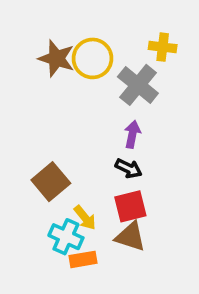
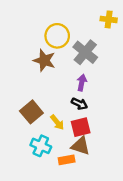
yellow cross: (163, 47) -> (109, 19), moved
brown star: (56, 58) -> (44, 60), moved
yellow arrow: (85, 218) -> (57, 122), moved
orange rectangle: (83, 259) -> (67, 160), moved

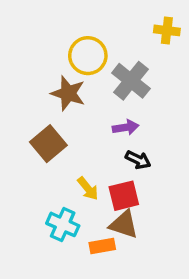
purple arrow: (82, 83) -> (126, 127), turned 70
black arrow: (79, 104) -> (138, 160), moved
brown square: (31, 112) -> (48, 144), moved

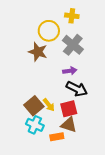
yellow cross: (167, 30) -> (72, 16), moved
brown square: (48, 144) -> (34, 106), moved
black arrow: (138, 160) -> (77, 89), size x1.5

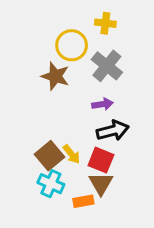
black arrow: (77, 89) -> (113, 131), turned -40
red square: (69, 109) -> (101, 160), turned 36
brown triangle: (69, 125) -> (101, 184), turned 42

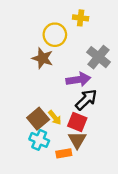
gray cross: (107, 66) -> (99, 57), moved
purple arrow: (102, 104) -> (78, 79), size x1.5
black arrow: (113, 131) -> (86, 100), turned -30

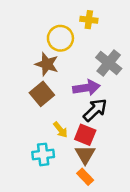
brown square: (38, 119) -> (42, 94), moved
cyan cross: (39, 140) -> (43, 154), turned -30
orange rectangle: (64, 153) -> (85, 177), moved, turned 56

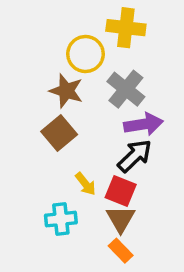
yellow cross: (89, 20) -> (126, 28), size x1.5
gray cross: (109, 63) -> (126, 89), moved
purple arrow: (86, 88) -> (143, 124), moved

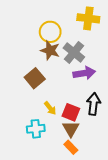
yellow cross: (126, 28) -> (88, 18), moved
brown star: (66, 91) -> (50, 50), moved
black arrow: (135, 156) -> (93, 104), moved, turned -40

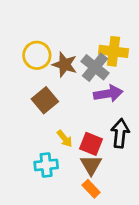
yellow cross: (88, 18) -> (114, 51), moved
yellow circle: (50, 32) -> (37, 55), moved

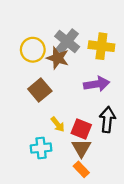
gray cross: (95, 67) -> (67, 41), moved

